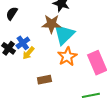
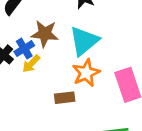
brown star: (51, 24) -> (45, 34), moved
brown rectangle: (44, 80) -> (65, 98), moved

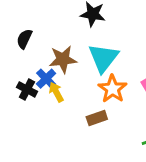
yellow arrow: (31, 64) -> (56, 92), turned 120

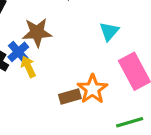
cyan triangle: (103, 58) -> (109, 31), moved, size x0.6
orange star: (112, 89) -> (92, 89), moved

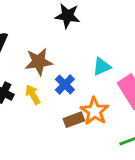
cyan triangle: (109, 31) -> (102, 67), moved, turned 30
blue cross: (18, 52) -> (65, 85), moved

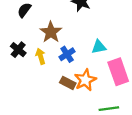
brown star: (39, 62) -> (51, 32), turned 30
brown rectangle: (74, 120) -> (68, 83), turned 35

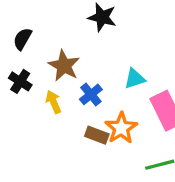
black cross: (18, 50) -> (20, 81), moved

